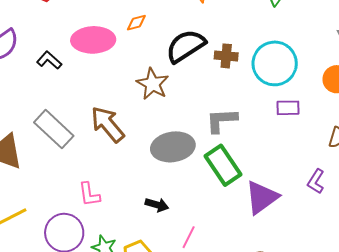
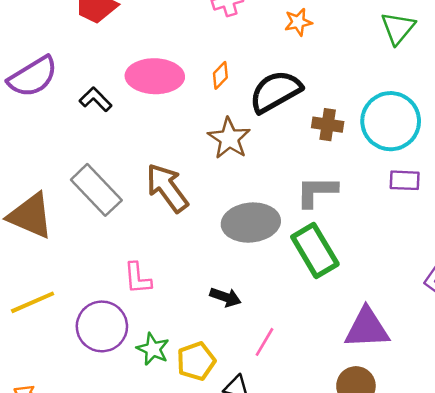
orange diamond: (136, 23) -> (220, 75), moved, turned -35
brown cross: (226, 56) -> (328, 125), moved
purple triangle: (262, 197) -> (367, 328), moved, turned 30

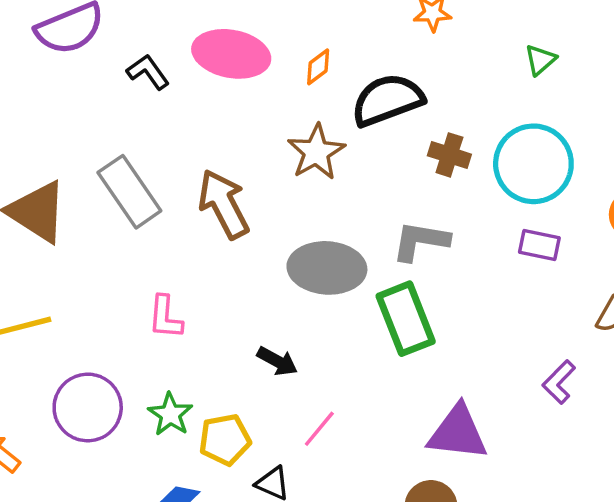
green triangle: (398, 28) -> (540, 60), moved, size x0.7
purple circle: (102, 326) -> (88, 407), moved

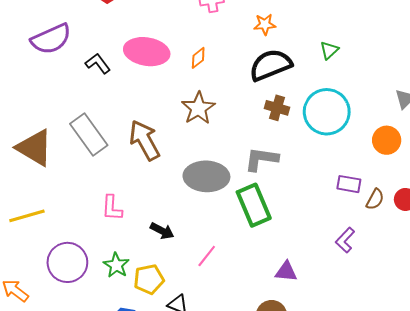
black semicircle: (387, 100) -> (270, 65), moved
purple rectangle: (539, 245) -> (349, 184), moved
black arrow: (277, 361) -> (162, 231), moved
pink line: (319, 429) -> (207, 256), moved
purple triangle: (458, 433) -> (286, 272), size x0.6

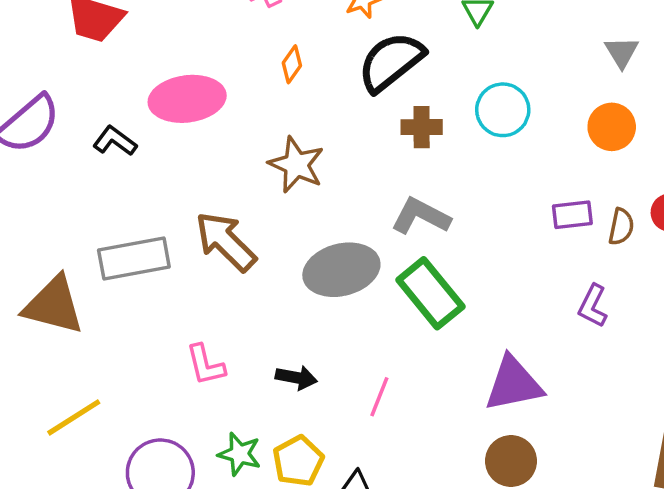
orange diamond: (198, 58) -> (292, 64), moved
cyan circle: (327, 112) -> (503, 110), size x0.7
gray rectangle: (89, 134) -> (134, 259), turned -48
gray L-shape: (261, 159) -> (421, 216), turned 36
purple triangle: (286, 272) -> (514, 384), size x1.6

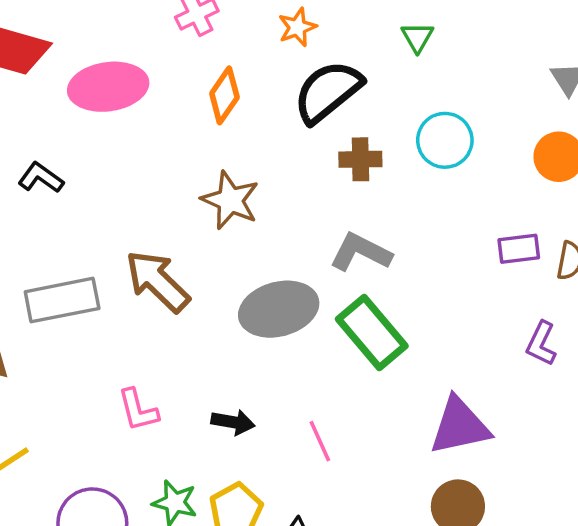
orange diamond: (292, 64) -> (224, 95), size x1.4
pink ellipse: (187, 99) -> (108, 87), moved
pink line: (379, 397) -> (320, 441), turned -45

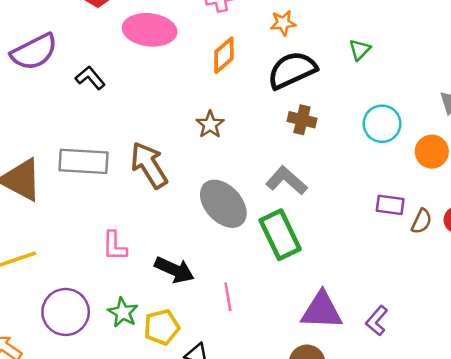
cyan circle: (445, 140) -> (382, 124), moved
brown star: (230, 200) -> (210, 125), size x0.7
gray ellipse: (279, 309) -> (223, 204), turned 48
purple L-shape: (541, 344) -> (377, 321), moved
black arrow: (233, 422) -> (174, 270), size x1.4

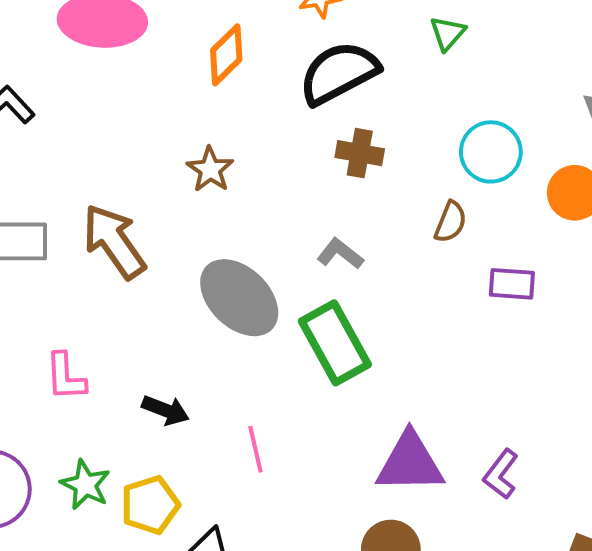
gray L-shape: (286, 180) -> (340, 254), size x0.7
brown semicircle: (422, 221) -> (451, 222), moved
black arrow: (174, 270) -> (166, 410), size x0.7

